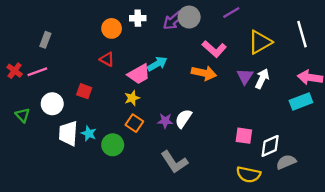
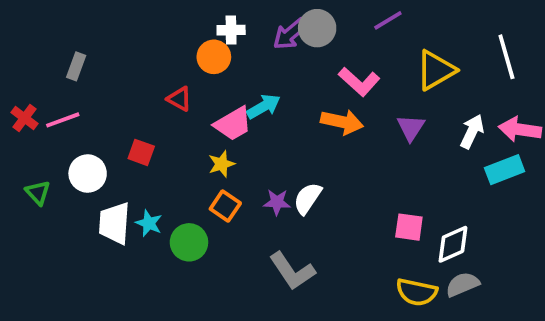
orange circle: (112, 28) -> (214, 57), moved
white arrow: (262, 79) -> (472, 131), moved
gray semicircle: (286, 162) -> (462, 284), moved

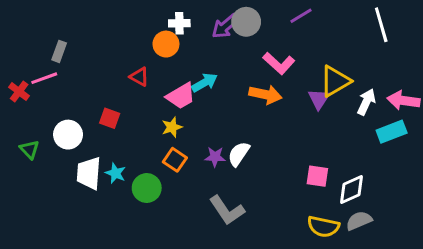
white line: (506, 57) -> (381, 25), moved
yellow triangle: (436, 70) -> (335, 81), moved
pink line: (63, 120) -> (44, 78), moved

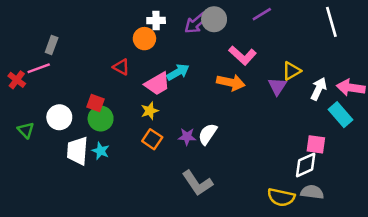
yellow triangle: (335, 81) -> (291, 71), size x0.7
cyan rectangle: (392, 132) -> (340, 115), turned 70
pink square: (317, 176) -> (316, 144), moved
green circle: (147, 188) -> (101, 119), moved
gray semicircle: (359, 221) -> (312, 192), turned 30

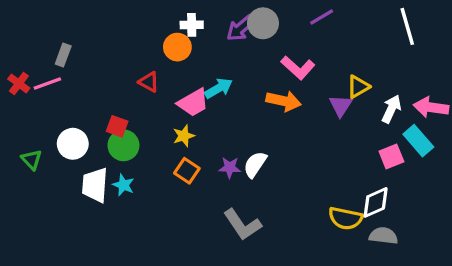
red cross: (17, 80) -> (19, 84), moved
pink square: (316, 144) -> (391, 156), moved, turned -30
yellow semicircle: (281, 197) -> (345, 218), moved

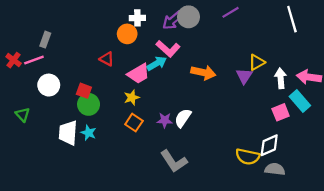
pink L-shape: (298, 68) -> (168, 49), moved
white arrow: (391, 109) -> (281, 78), turned -30
white circle: (73, 144) -> (49, 85), moved

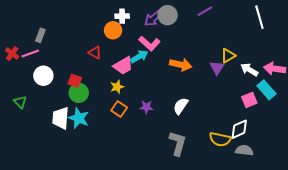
white arrow: (281, 78) -> (249, 70), turned -54
white semicircle: (183, 118) -> (181, 106), moved
cyan star: (89, 133) -> (79, 118), size x1.5
gray L-shape: (174, 161) -> (178, 143), moved, turned -130

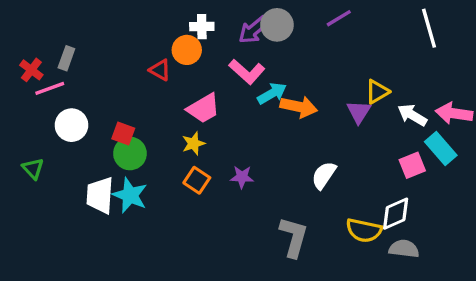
red triangle: (95, 52) -> (160, 70), moved
red cross: (12, 53) -> (31, 70), moved
cyan arrow: (139, 57) -> (272, 93), moved
white semicircle: (181, 106) -> (324, 175), moved

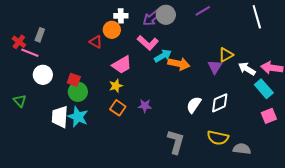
pink line: (50, 88) -> (30, 53), turned 42
pink square: (412, 165) -> (269, 116), moved
white diamond: (396, 214) -> (220, 103), moved

